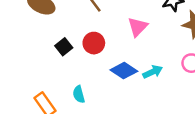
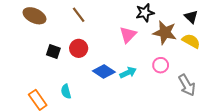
pink triangle: (138, 27) -> (128, 35), moved
black square: (64, 47) -> (53, 52), turned -32

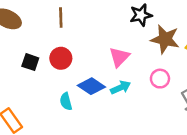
brown line: (79, 15) -> (61, 18), turned 35
pink triangle: (128, 35) -> (119, 57), moved
cyan semicircle: (66, 91) -> (66, 101), moved

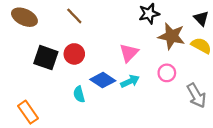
brown line: (61, 18) -> (74, 16), turned -42
black square: (30, 62) -> (46, 58), size x1.5

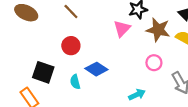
pink triangle: (129, 53) -> (122, 29), moved
black square: (46, 58) -> (43, 72), moved
cyan arrow: (130, 81) -> (137, 95), moved

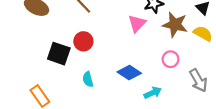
blue diamond: (96, 69) -> (129, 73), moved
black square: (43, 72) -> (59, 54), moved

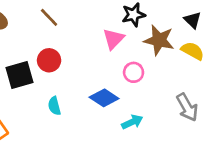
black square: (59, 54) -> (20, 75), turned -35
pink circle: (171, 59) -> (134, 72), moved

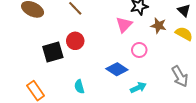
brown star: (159, 40) -> (159, 26), size x0.7
cyan semicircle: (54, 106) -> (79, 87), moved

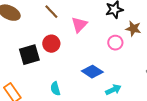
pink triangle: (124, 25) -> (79, 25), moved
pink circle: (139, 50) -> (115, 43), moved

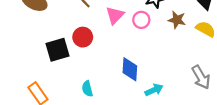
pink circle: (115, 43) -> (141, 20), moved
blue diamond: (92, 72) -> (130, 69), turned 60

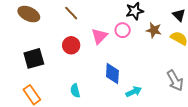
pink triangle: (115, 15) -> (99, 36), moved
black square: (57, 50) -> (34, 58), moved

